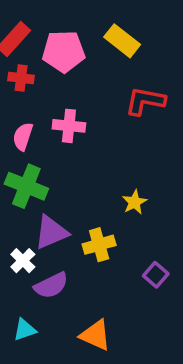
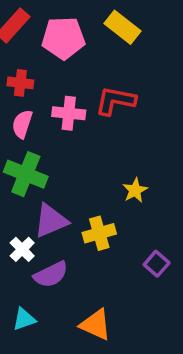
red cross: (21, 78) -> (20, 83), moved
red L-shape: (145, 101) -> (115, 101), moved

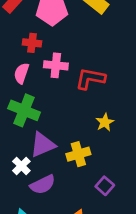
red cross: (20, 83) -> (32, 43), moved
red L-shape: (115, 101) -> (90, 79), moved
purple square: (157, 264) -> (105, 186), moved

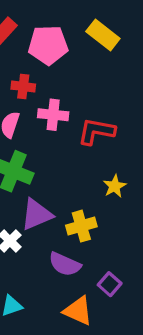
purple semicircle: (43, 185) -> (65, 264), moved, turned 50
purple square: (105, 186) -> (110, 284), moved

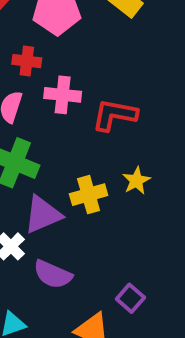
yellow cross: (81, 226) -> (89, 195), moved
purple semicircle: (65, 264) -> (53, 274), moved

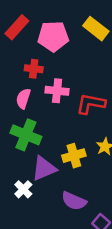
purple semicircle: (53, 274) -> (74, 201), moved

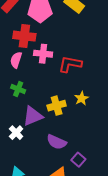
red cross: (34, 69) -> (24, 36), size x1.5
green cross: (26, 135) -> (18, 89), size x0.6

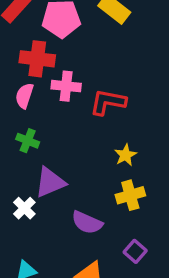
yellow cross: (57, 106) -> (130, 195), moved
purple square: (78, 160) -> (135, 251), moved

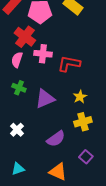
red cross: (37, 59) -> (25, 37), turned 30
purple triangle: (50, 182) -> (45, 99), moved
purple semicircle: (87, 222) -> (56, 139), turned -60

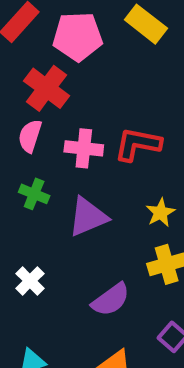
pink cross: (43, 54) -> (84, 148), moved

